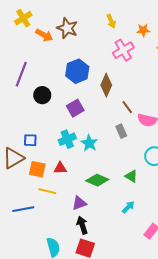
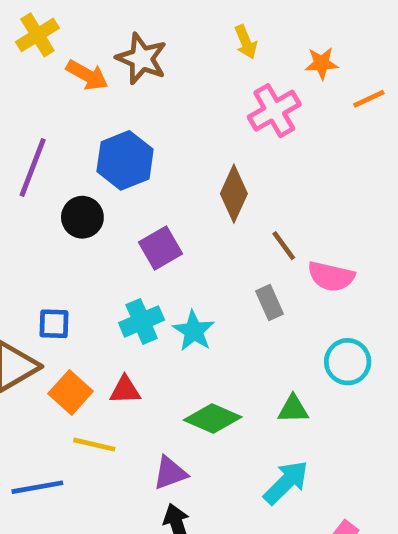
blue hexagon: (77, 71) -> (125, 160), moved
orange square: (37, 169) -> (71, 392), turned 30
green triangle: (131, 176) -> (293, 409), turned -32
cyan arrow: (128, 207) -> (286, 482), size x1.5

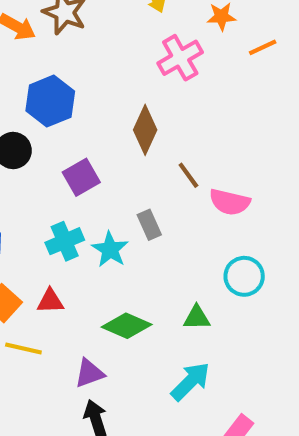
gray rectangle: (269, 302) -> (149, 225), moved

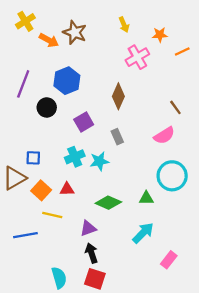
brown line: (188, 175) -> (175, 107), moved
pink semicircle: (230, 202) -> (164, 135), turned -45
gray rectangle: (149, 225) -> (117, 137), moved
cyan star: (110, 249) -> (99, 161), turned 30
cyan circle: (244, 276) -> (172, 176), size x1.4

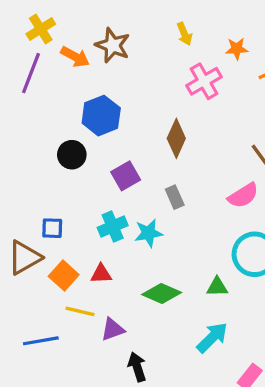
purple line: (23, 84) -> (31, 73), moved
purple triangle: (88, 228) -> (113, 329), moved

